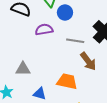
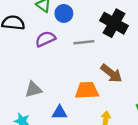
brown arrow: (88, 61) -> (111, 73), moved

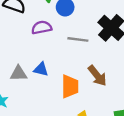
orange trapezoid: (87, 90) -> (70, 86), turned 80
blue triangle: (60, 112) -> (41, 69), moved

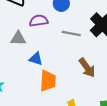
gray triangle: (19, 73) -> (18, 38), moved
orange trapezoid: (70, 86) -> (48, 81), moved

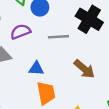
blue triangle: (36, 59) -> (36, 68), moved

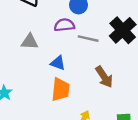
purple semicircle: (20, 32) -> (64, 25), moved

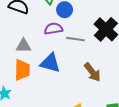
blue triangle: (58, 63) -> (50, 63), size x1.5
orange trapezoid: (60, 90) -> (22, 70), moved

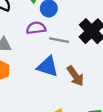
blue triangle: (50, 63) -> (48, 67), moved

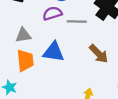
blue triangle: (48, 67) -> (54, 52), moved

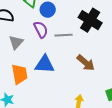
purple semicircle: (52, 13) -> (41, 30), turned 84
gray triangle: (23, 35) -> (16, 42), moved, turned -35

